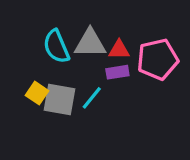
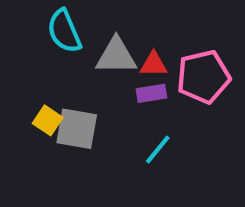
cyan semicircle: (56, 46) -> (64, 31), moved
cyan line: (92, 98) -> (158, 150), moved

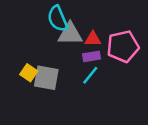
cyan semicircle: (64, 31) -> (58, 19), moved
cyan line: (158, 150) -> (90, 75), moved

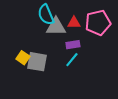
red triangle: (93, 39) -> (74, 23), moved
pink pentagon: (123, 46) -> (98, 23), moved

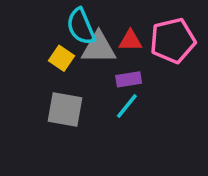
yellow square: (23, 58) -> (62, 58), moved

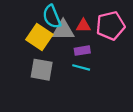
yellow square: (62, 58) -> (39, 37), size x1.6
cyan line: (127, 106) -> (81, 67), turned 66

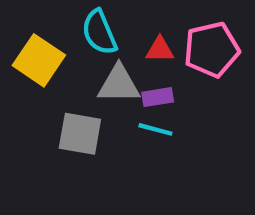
gray triangle: (63, 30) -> (119, 84), moved
yellow square: (39, 37) -> (39, 60), moved

